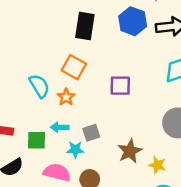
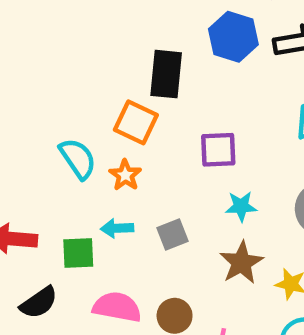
black rectangle: (85, 26) -> (166, 74), moved
cyan star: (75, 150) -> (241, 206), moved

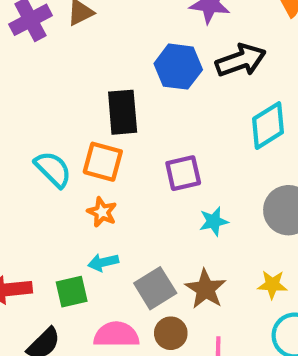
cyan semicircle: (78, 158) -> (53, 169), moved
gray square: (173, 235) -> (155, 288), moved, size x1.4
brown star: (241, 263) -> (206, 289), moved

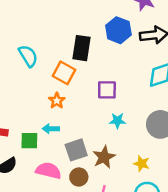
cyan semicircle: (53, 169) -> (28, 56), moved

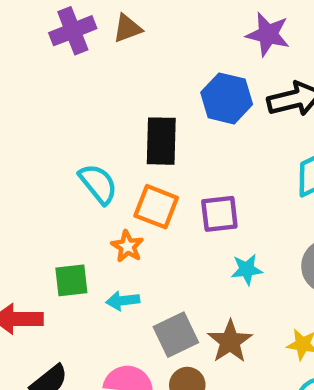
cyan semicircle: (28, 56) -> (98, 184), moved
orange square: (64, 73) -> (156, 207), moved
green square: (29, 141) -> (71, 280), moved

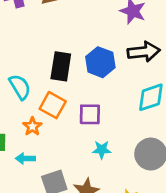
blue hexagon: (227, 98) -> (100, 62), moved

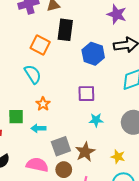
black rectangle: (61, 66) -> (65, 30), moved
orange square: (53, 105) -> (40, 45), moved

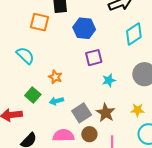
blue hexagon: (93, 54) -> (84, 28), moved
cyan semicircle: (33, 74) -> (25, 55), moved
green square: (16, 117) -> (33, 95), turned -35

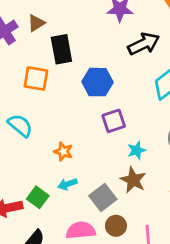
green square: (33, 95) -> (38, 197), moved
brown star: (106, 113) -> (133, 180), moved

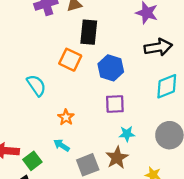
orange square: (36, 79) -> (70, 60), moved
cyan arrow: (67, 184) -> (61, 145), turned 35
green square: (38, 197) -> (32, 161), moved

